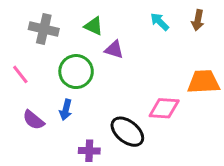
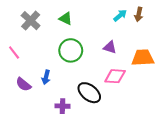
cyan arrow: (160, 22) -> (120, 15), moved, turned 96
gray cross: (44, 29) -> (31, 21), turned 30
purple triangle: (114, 50) -> (110, 47), moved
green circle: (76, 72) -> (71, 50), moved

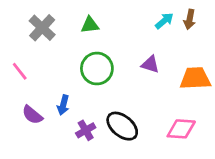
green triangle: (66, 19) -> (90, 25), turned -32
pink diamond: (115, 76) -> (181, 129), moved
purple cross: (63, 106) -> (86, 130), moved, turned -32

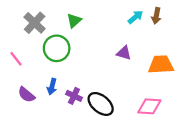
green triangle: (90, 25) -> (74, 20), turned -35
green circle: (97, 69) -> (57, 48), moved
purple cross: (86, 130) -> (74, 96), moved, turned -35

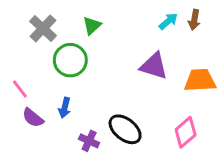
purple triangle: (124, 53) -> (154, 66), size x1.5
pink line: (16, 59) -> (20, 89), moved
purple cross: (74, 96) -> (89, 141), moved
pink diamond: (149, 106) -> (186, 132), turned -45

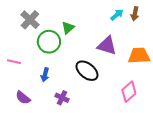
green triangle: (92, 26) -> (68, 28), moved
pink line: (20, 89) -> (14, 62), turned -40
purple semicircle: (33, 118) -> (23, 98), moved
black ellipse: (125, 129) -> (87, 71), moved

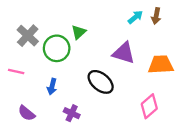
gray cross: (30, 20) -> (28, 36), moved

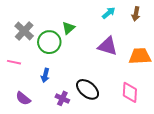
cyan arrow: (135, 17) -> (109, 13), moved
black ellipse: (101, 82) -> (88, 89), moved
pink diamond: (149, 106) -> (130, 92), turned -45

